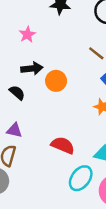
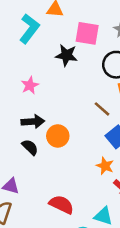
black semicircle: (17, 93) -> (30, 147), moved

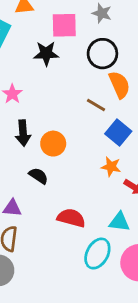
black arrow: (33, 122) -> (23, 133), turned 100
black semicircle: (30, 147) -> (38, 176), moved

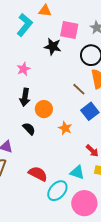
orange star: (111, 167) -> (65, 128), moved
red semicircle: (71, 218) -> (38, 174), moved

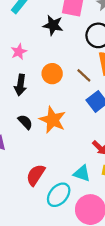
orange circle: (44, 109) -> (52, 74), moved
orange star: (65, 128) -> (53, 120), moved, size x1.6
red semicircle: (38, 174) -> (36, 175), turned -84

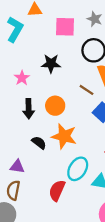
black star: (53, 25) -> (51, 64), moved
orange circle: (52, 74) -> (55, 106), moved
cyan ellipse: (59, 195) -> (78, 169), moved

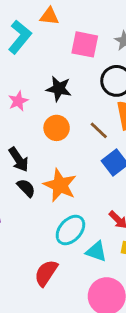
orange circle: (55, 106) -> (57, 128), moved
black arrow: (29, 109) -> (19, 159), moved, turned -42
red semicircle: (57, 190) -> (46, 273), moved

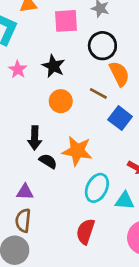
black star: (59, 89) -> (53, 66), turned 30
pink star: (18, 101) -> (18, 69), moved
black arrow: (19, 159) -> (35, 138), turned 50

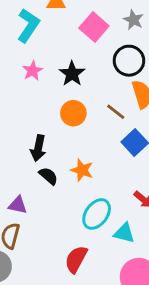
pink square: (66, 21) -> (94, 27), turned 35
orange star: (77, 151) -> (82, 170), size x0.7

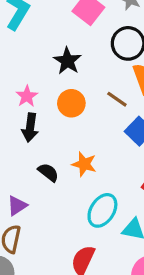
pink star: (33, 71) -> (27, 96), moved
black arrow: (38, 148) -> (30, 128), moved
purple triangle: (18, 205) -> (17, 206), turned -42

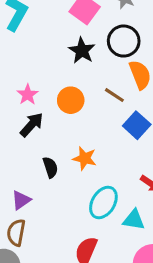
black star: (68, 61) -> (82, 51), moved
black arrow: (30, 128) -> (32, 125), turned -144
black semicircle: (48, 172) -> (50, 167), turned 35

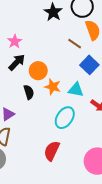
orange circle: (71, 100) -> (38, 71), moved
cyan triangle: (134, 220) -> (76, 90), moved

